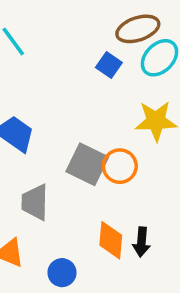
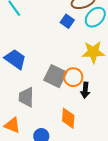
black arrow: (141, 242) -> (85, 90), moved

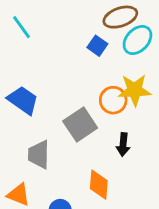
gray square: (55, 76) -> (80, 124), turned 30
orange circle: (73, 77) -> (113, 100), moved

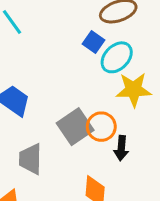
cyan ellipse: (137, 40) -> (117, 57), moved
orange circle: (113, 100) -> (101, 127), moved

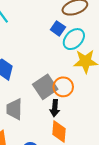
black arrow: (121, 148) -> (55, 108), moved

